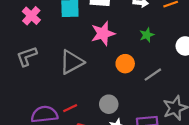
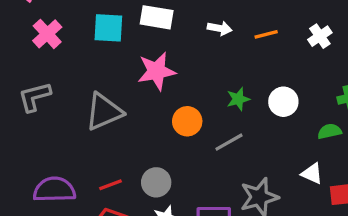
green star: (147, 35) -> (238, 99), moved
red line: (70, 108) -> (110, 185), moved

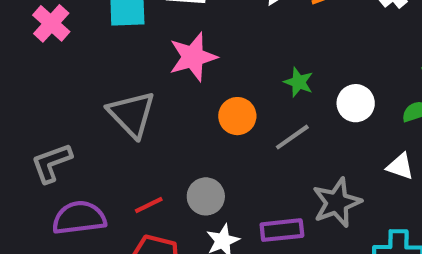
gray L-shape: (35, 97) -> (51, 163), moved
green star: (238, 99) -> (299, 82), turned -30
white circle: (283, 102) -> (356, 103), moved
gray triangle: (104, 112) -> (132, 114), turned -45

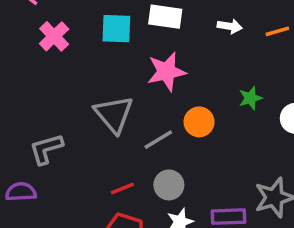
green star: (299, 82) -> (250, 98), turned 30
gray line: (292, 137) -> (158, 140), moved
purple semicircle: (79, 218) -> (21, 192), moved, size x0.7

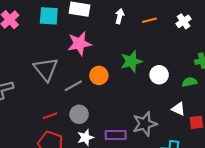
white arrow: (230, 26) -> (120, 16), turned -88
green star: (250, 98) -> (131, 61), size x1.5

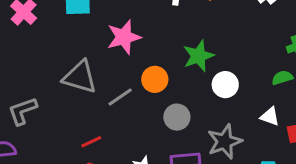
gray triangle: (46, 69) -> (80, 77), turned -30
white circle: (159, 75) -> (225, 85), moved
gray circle: (79, 114) -> (177, 117), moved

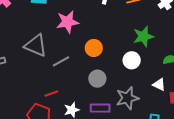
green star: (199, 56) -> (143, 36), moved
orange circle: (155, 79) -> (94, 48), moved
red line: (91, 142) -> (51, 94), moved

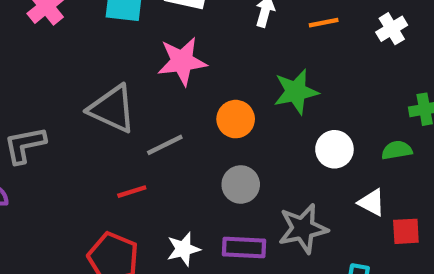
green star: (143, 36) -> (296, 92), moved
white circle: (132, 60) -> (334, 149), moved
red line: (51, 94) -> (132, 192), moved

